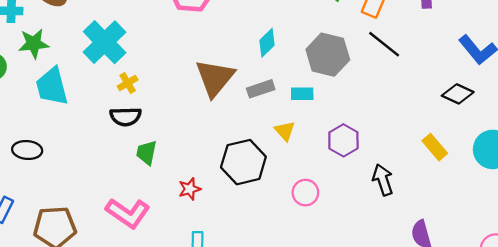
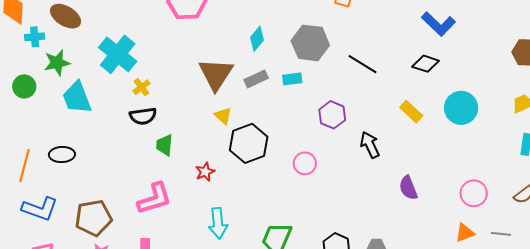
black line: (384, 44) -> (363, 64), moved
yellow triangle: (285, 131) -> (223, 116), moved
pink L-shape: (128, 213) -> (154, 199), turned -45

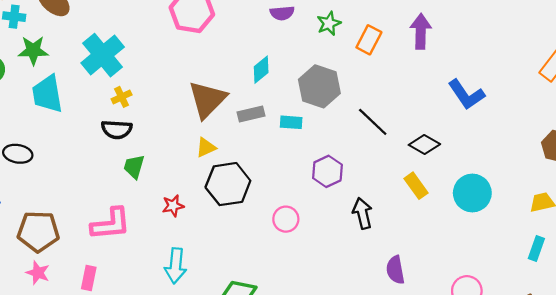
black diamond: (426, 64) -> (424, 145), moved
yellow triangle: (223, 116) -> (206, 147), turned 42

